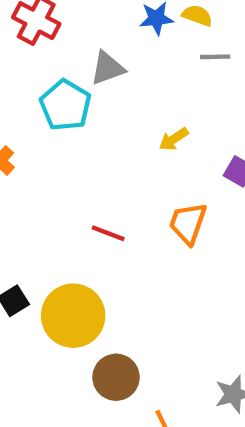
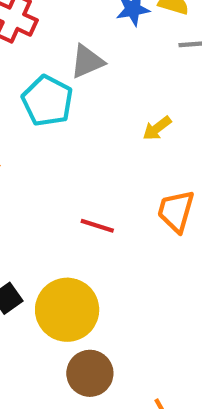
brown circle: (116, 377) -> (90, 373), moved

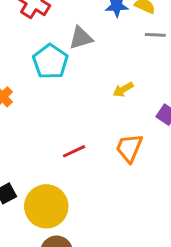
red line: (97, 226) -> (74, 151), turned -50

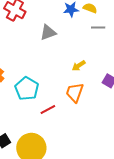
cyan pentagon: (50, 62) -> (27, 89), moved
orange trapezoid: (129, 148) -> (75, 93), moved

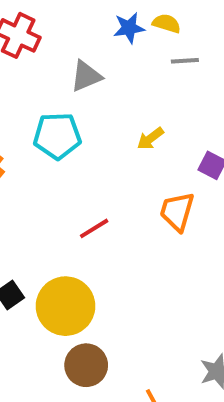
cyan pentagon: (27, 89) -> (57, 136), moved, turned -30
orange trapezoid: (75, 93) -> (177, 211), moved

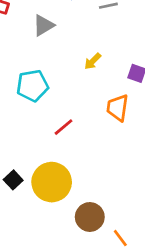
cyan pentagon: (57, 136) -> (32, 86), moved
brown circle: (86, 365) -> (90, 217), moved

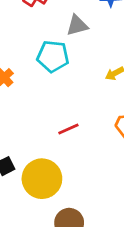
cyan pentagon: (32, 86) -> (53, 56), moved

